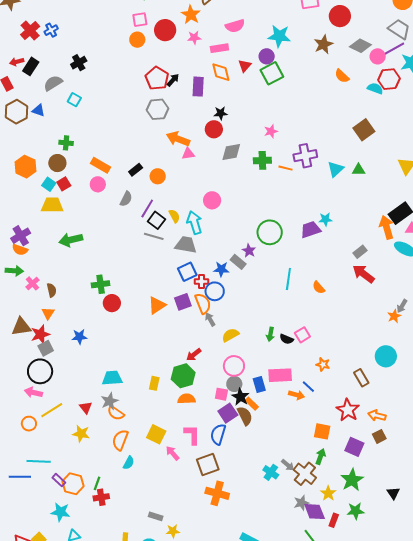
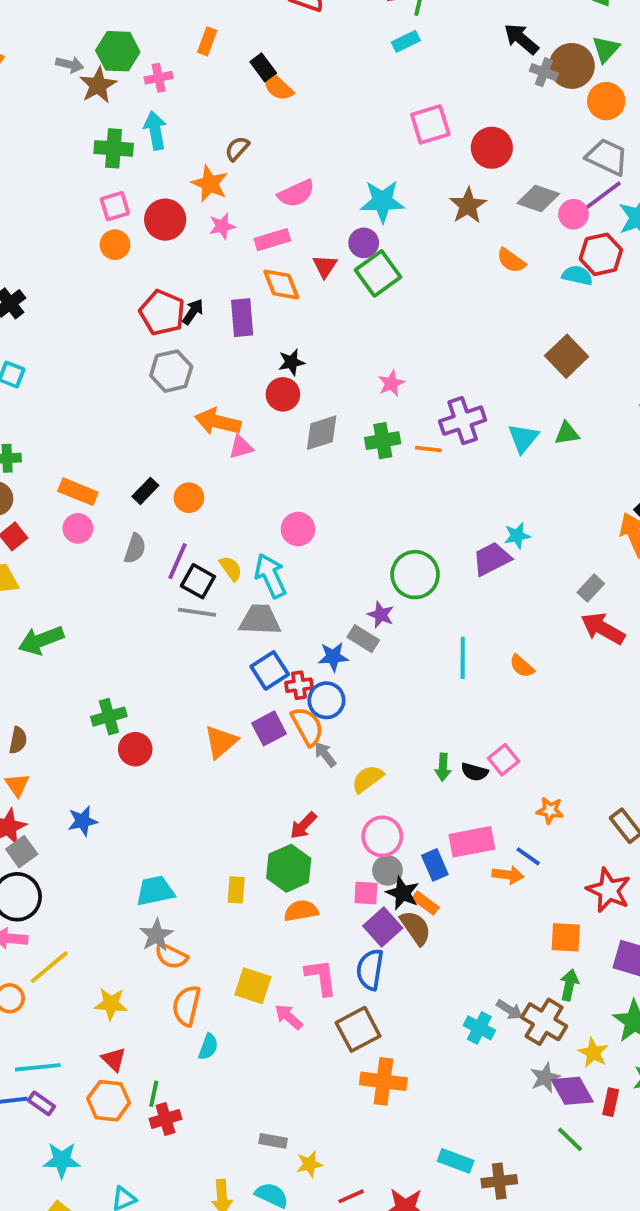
brown semicircle: (52, 290) -> (18, 740), turned 32
red triangle: (86, 408) -> (114, 1059), moved
purple rectangle: (59, 480) -> (41, 1103), moved
cyan star: (61, 512) -> (62, 1160), moved

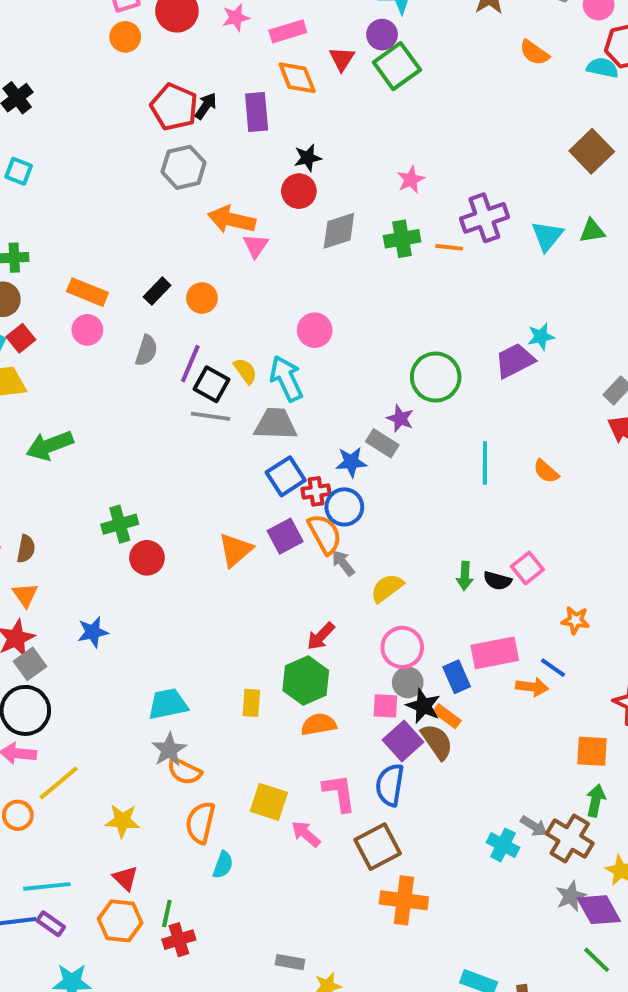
pink triangle: (241, 447) -> (256, 246), turned -40

